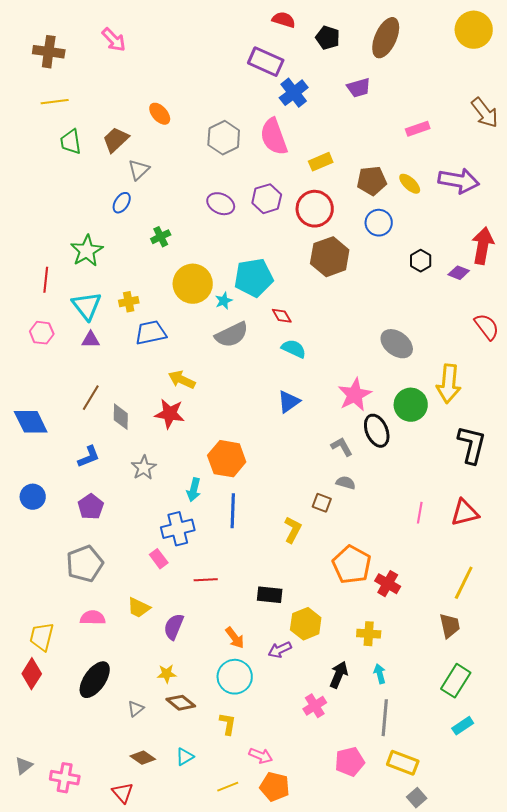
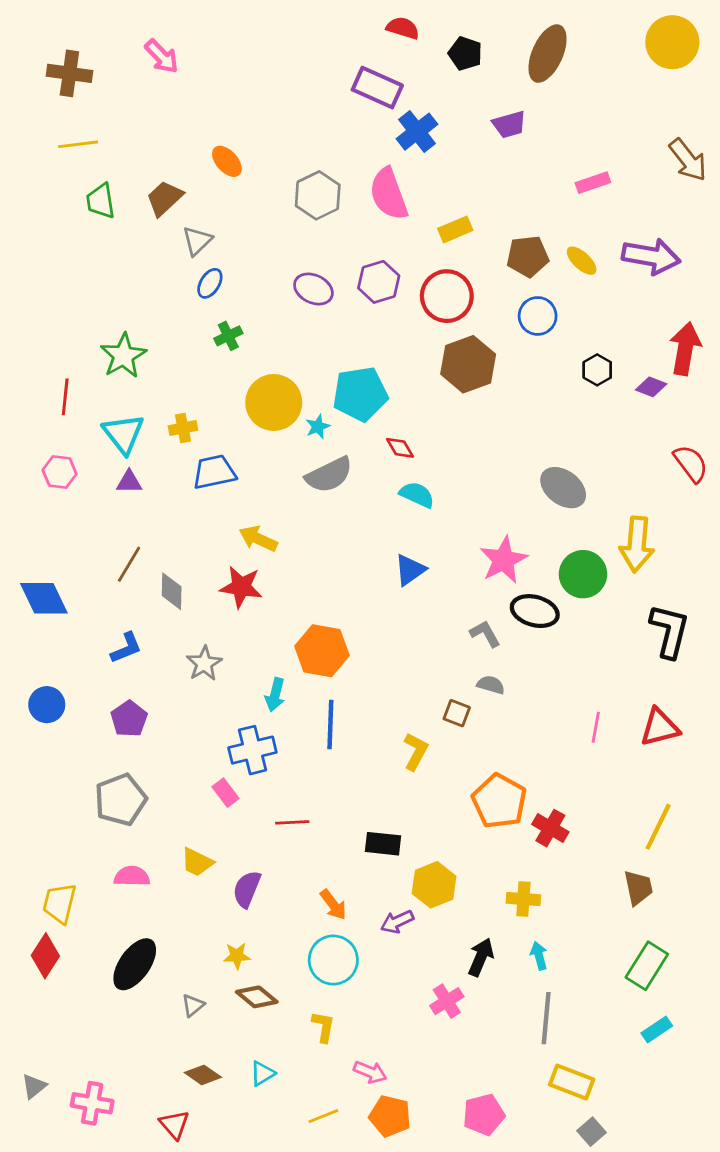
blue ellipse: (122, 203) -> (210, 283), moved
black ellipse: (377, 431) -> (535, 611), turned -52
pink pentagon: (350, 762) -> (484, 1115), moved

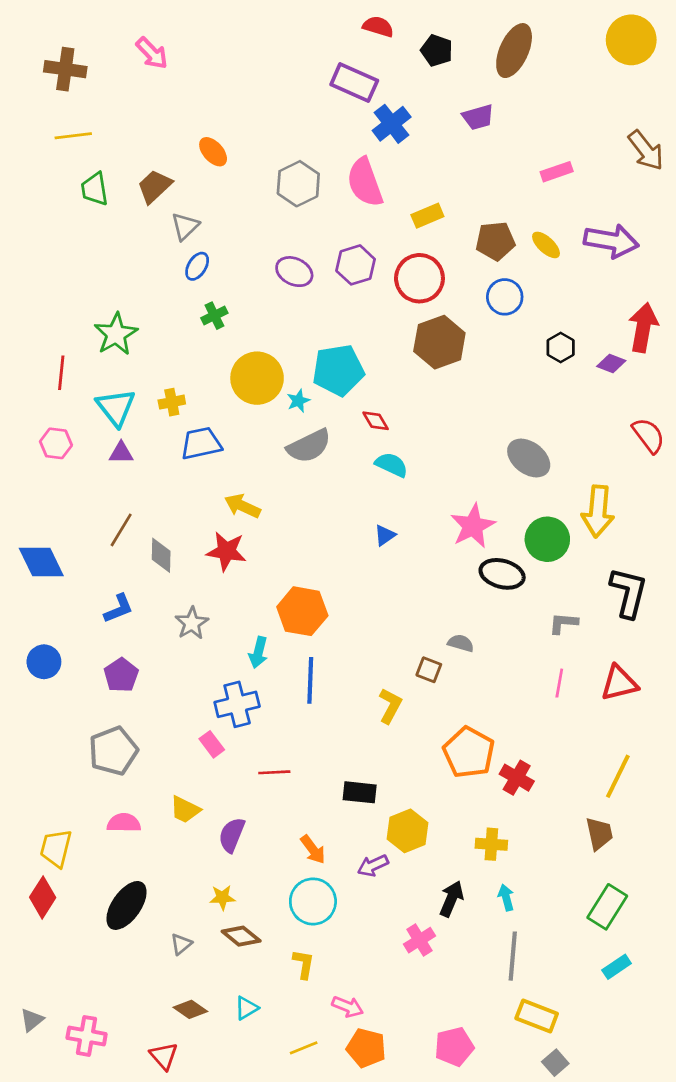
blue triangle: (410, 570) -> (385, 535), size x0.7
gray L-shape: (485, 634) -> (563, 623), moved, turned -56

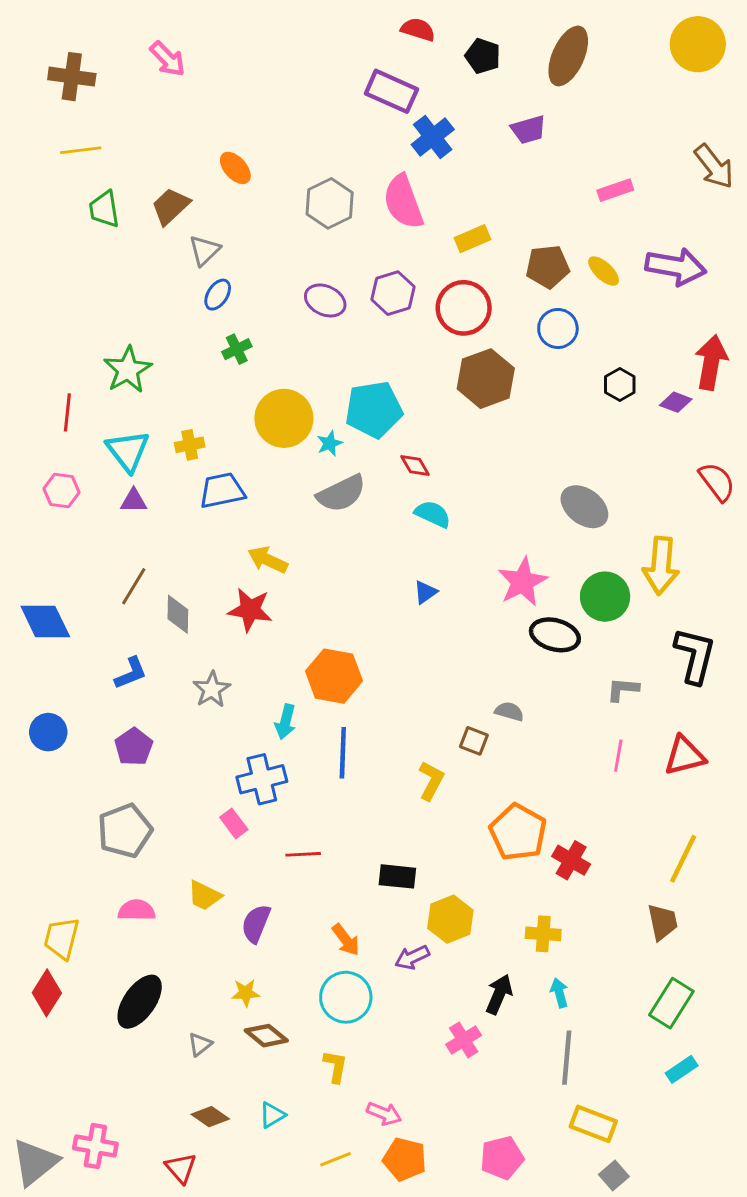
gray triangle: (32, 1020) -> (35, 1162), moved, size x1.8

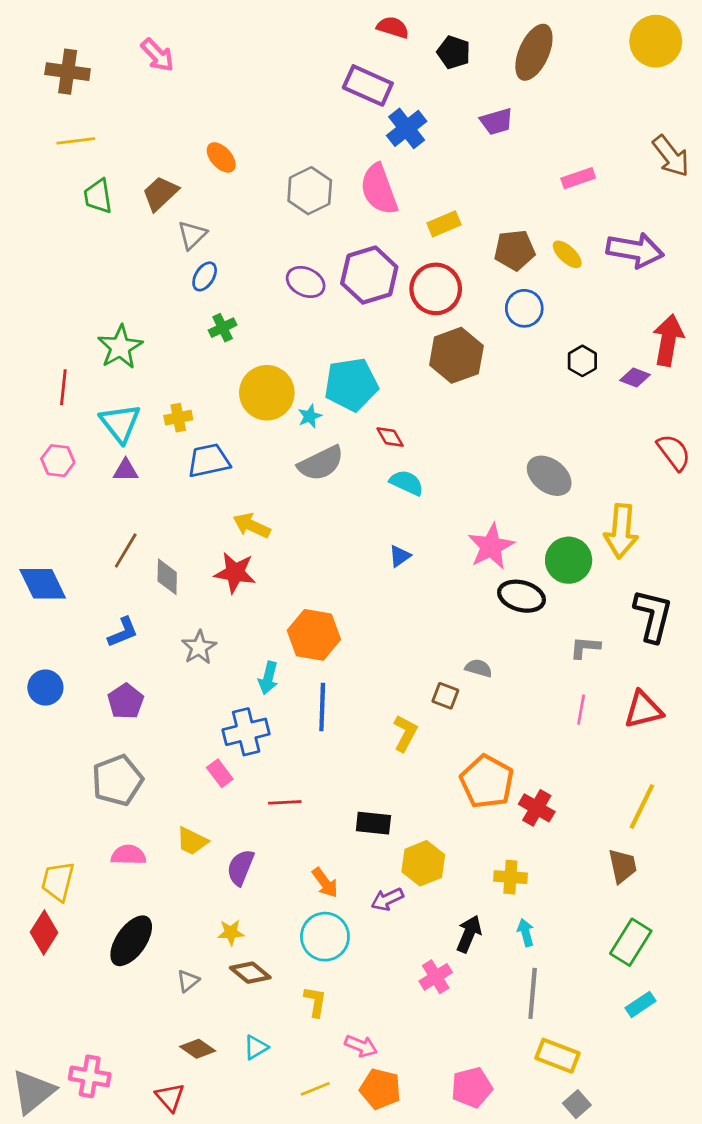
purple hexagon: (393, 293) -> (369, 275), size x1.4

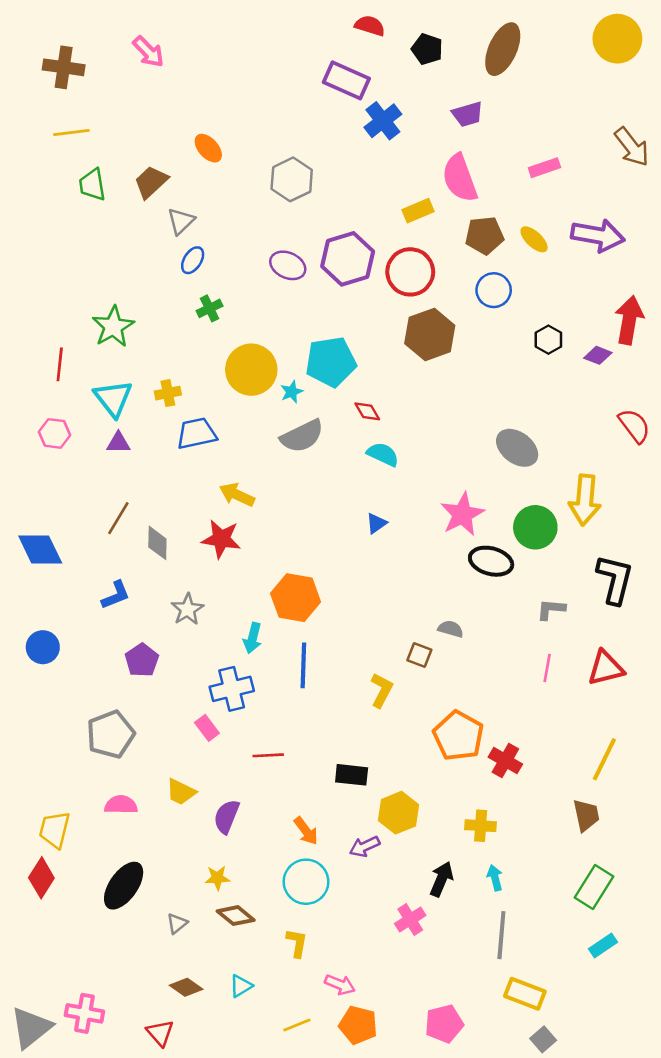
pink semicircle: (379, 189) -> (460, 178), moved
purple pentagon: (126, 701) -> (142, 660), moved

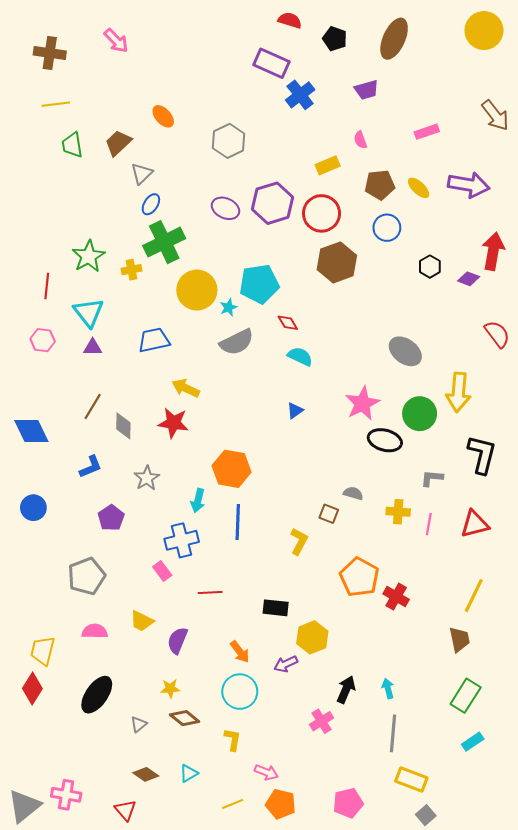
pink semicircle: (460, 178) -> (360, 140), size x0.5
green cross: (210, 308) -> (164, 242), size x2.0
yellow cross: (168, 393) -> (131, 270), moved
yellow cross: (481, 826) -> (398, 512), moved

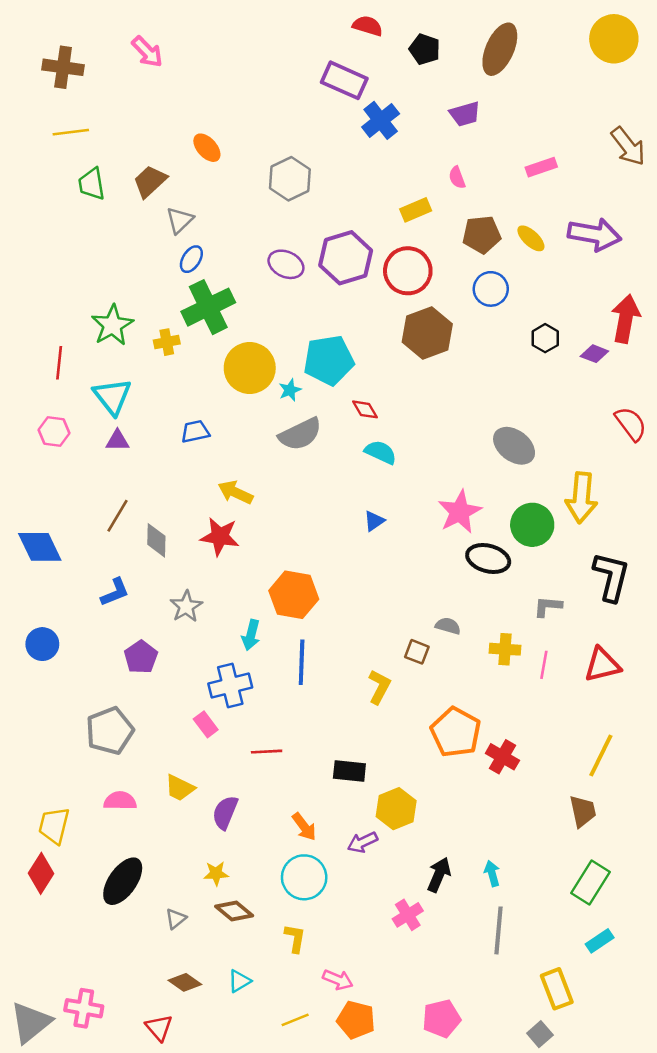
blue trapezoid: (154, 340) -> (195, 431), size x0.7
yellow rectangle: (411, 779) -> (557, 989), moved, turned 48

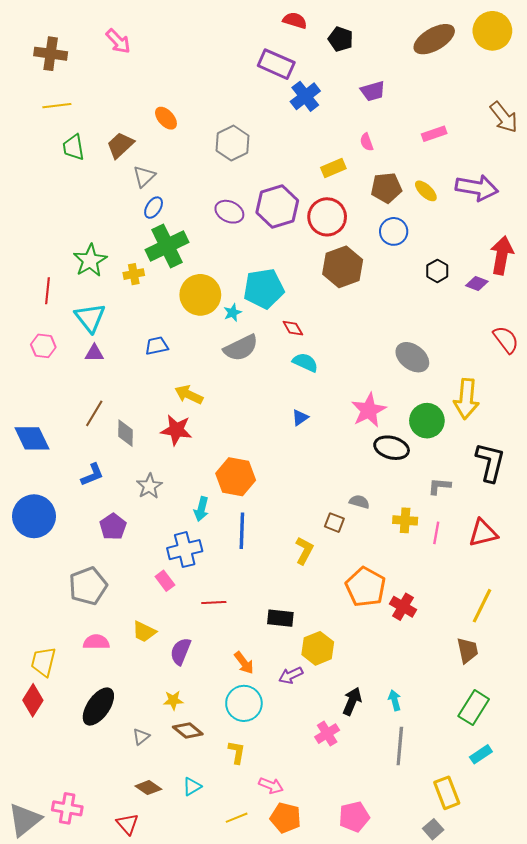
brown ellipse: (500, 49) -> (434, 39), moved, turned 36
blue circle: (42, 644) -> (34, 516), size x1.6

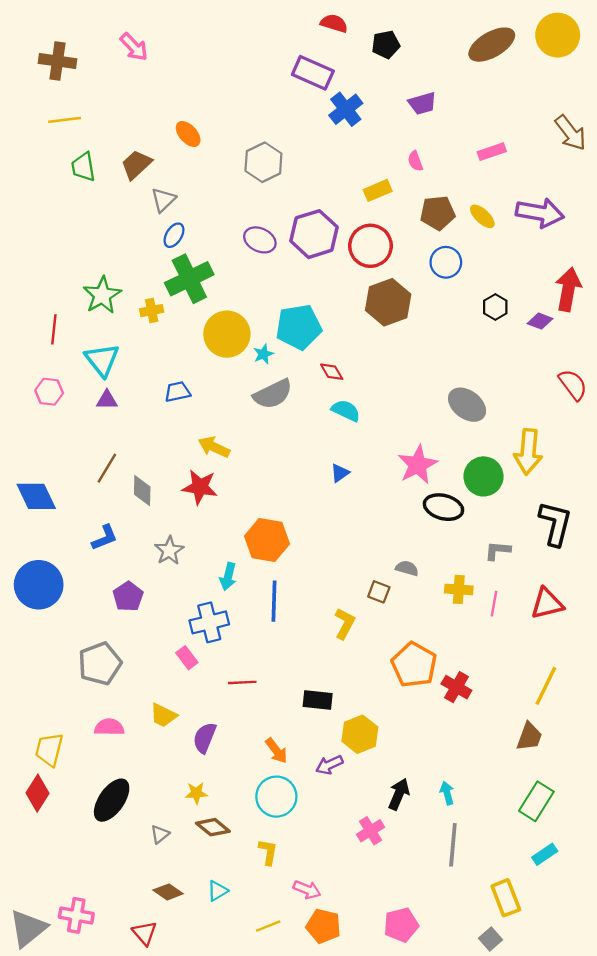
black pentagon: (341, 39) -> (386, 45), turned -30
brown trapezoid: (467, 650) -> (529, 737), turned 32

